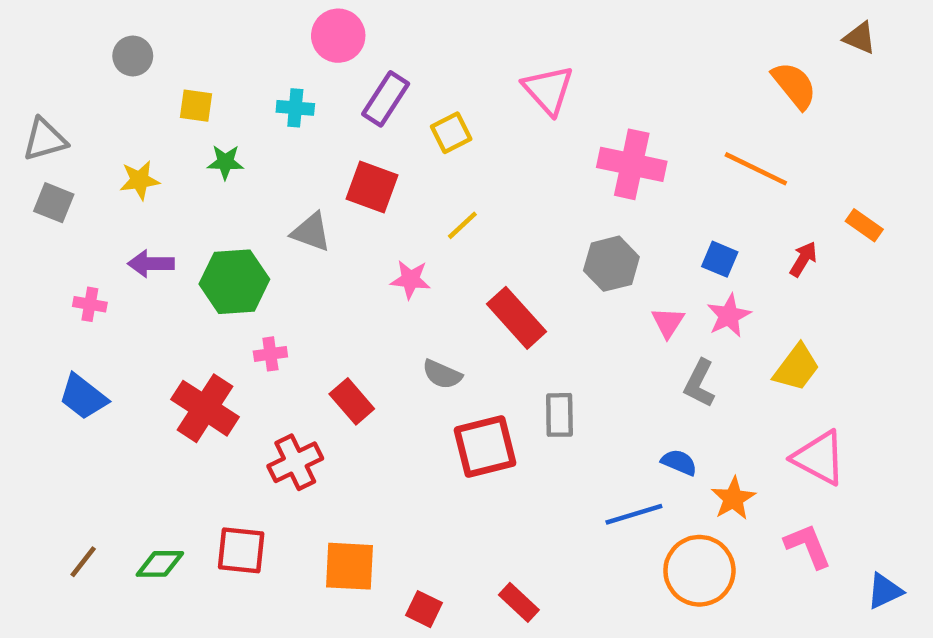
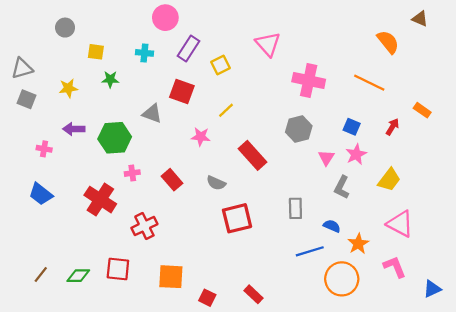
red rectangle: (352, 401) -> (172, 180), moved
gray rectangle: (559, 415) -> (295, 208), moved

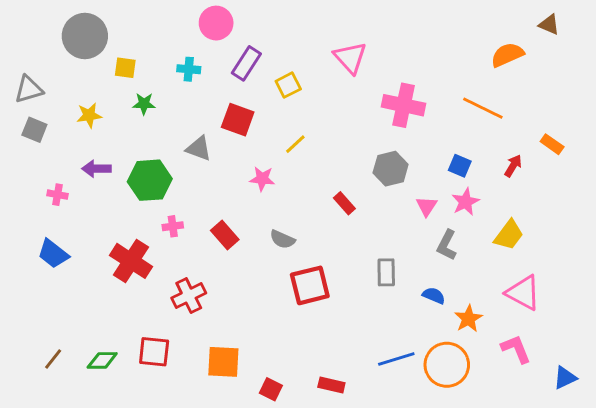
gray circle: (65, 28) -> (85, 36), size x1.8
orange semicircle: (388, 42) -> (507, 55), turned -75
red rectangle: (252, 155) -> (344, 203), moved, size x0.6
blue line: (310, 251) -> (396, 359), moved
red rectangle: (254, 294) -> (331, 385), turned -30

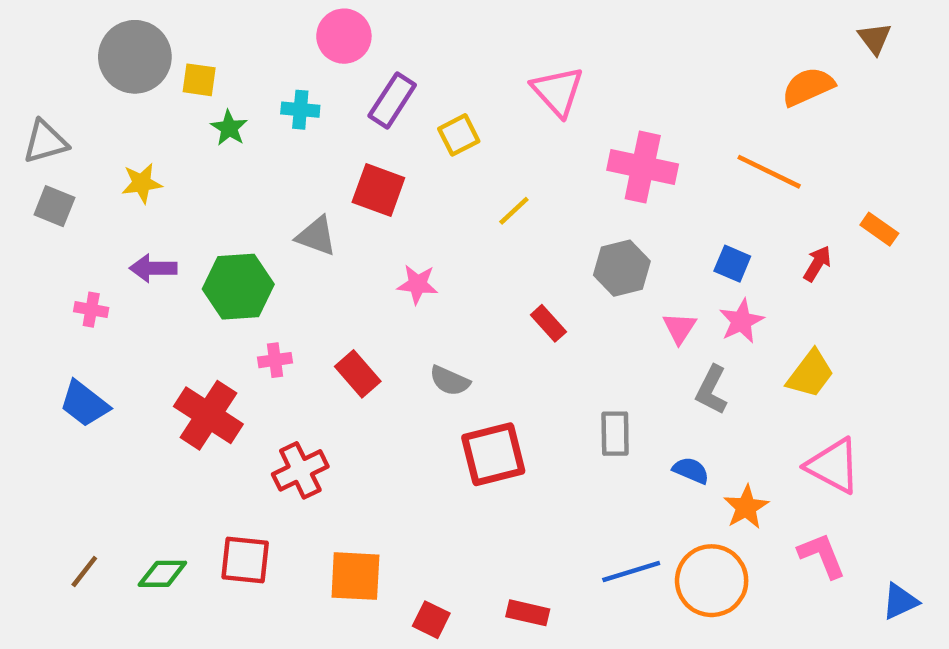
brown triangle: (549, 24) -> (875, 38), turned 30
yellow square: (125, 68) -> (199, 80), moved
green star: (144, 104) -> (229, 128), moved, turned 30
yellow line: (295, 144) -> (514, 211), moved

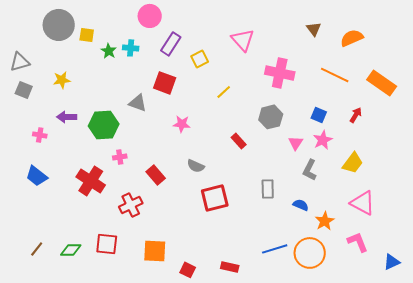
brown triangle: (875, 38) -> (314, 29), moved
green star: (229, 128) -> (109, 51), moved
orange rectangle: (879, 229) -> (382, 83), moved, size x1.8
red rectangle: (358, 374) -> (156, 175), moved

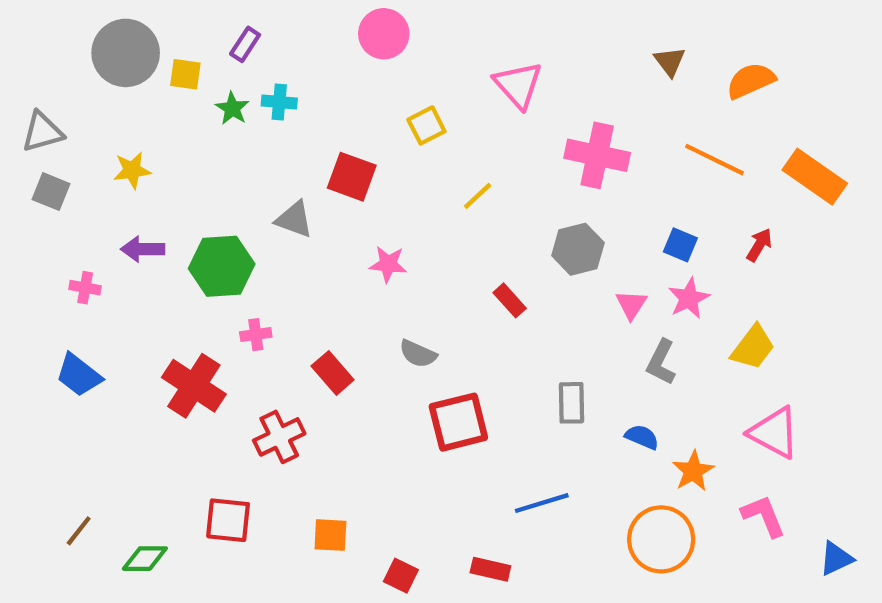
pink circle: (150, 16) -> (384, 34), moved
purple rectangle: (171, 44) -> (245, 44), moved, size x0.7
blue line: (275, 249) -> (542, 503), moved
green diamond: (71, 250) -> (145, 559), moved
orange square: (155, 251) -> (330, 535), size x0.7

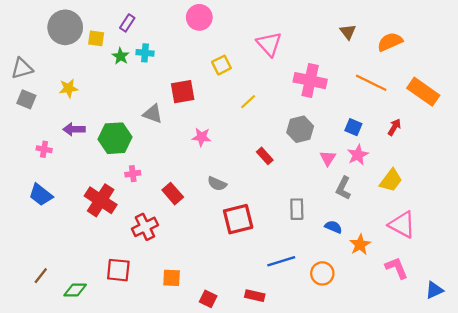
red square: (352, 177) -> (183, 92), turned -30
orange circle: (661, 539) -> (322, 273), moved, size x0.7

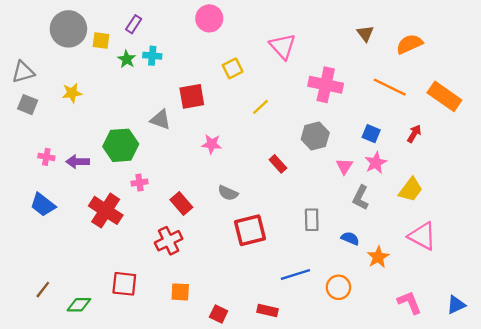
purple arrow: (74, 129) -> (78, 162), moved
red cross: (145, 227) -> (169, 241), moved
pink L-shape: (397, 268) -> (409, 302), moved

